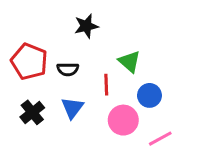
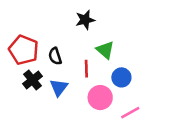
black star: (86, 26) -> (85, 20), moved
black semicircle: (68, 69) -> (55, 56), turned 72
black cross: (32, 112) -> (33, 80), moved

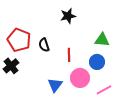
green triangle: (105, 50) -> (102, 40), moved, turned -35
black cross: (33, 80) -> (11, 66), moved
blue triangle: (59, 87) -> (55, 85), moved

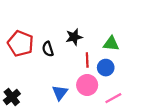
black star: (68, 16) -> (74, 37), moved
red line: (69, 55) -> (87, 60), moved
black cross: (11, 66) -> (12, 97), moved

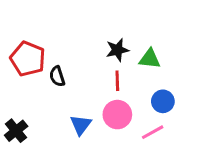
black star: (74, 37) -> (117, 50), moved
black semicircle: (48, 49) -> (57, 76), moved
blue circle: (106, 68) -> (163, 101), moved

